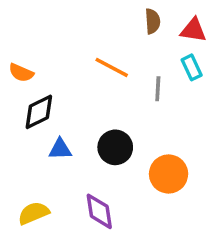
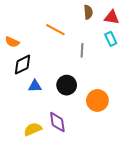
orange line: (112, 67) -> (55, 30), moved
gray line: (158, 89) -> (82, 50), moved
yellow semicircle: (34, 213) -> (33, 129), moved

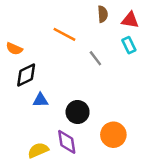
gray line: (82, 50) -> (95, 58), turned -40
black circle: (67, 85) -> (78, 112), moved
orange circle: (97, 100) -> (113, 135), moved

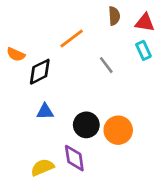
orange line: (64, 34) -> (72, 38), turned -65
black diamond: (26, 75) -> (40, 72), moved
orange circle: (113, 135) -> (118, 130), moved

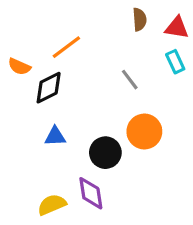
orange line: (72, 38) -> (66, 47), moved
orange circle: (118, 130) -> (144, 132), moved

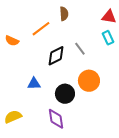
brown semicircle: (139, 19) -> (64, 14), moved
black diamond: (49, 88) -> (56, 56), moved
yellow semicircle: (52, 205) -> (13, 117), moved

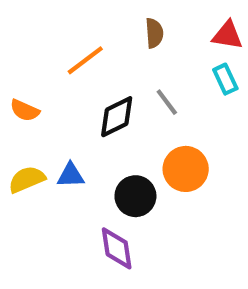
brown semicircle: (64, 14) -> (154, 33), moved
orange semicircle: (12, 41) -> (25, 110), moved
yellow semicircle: (13, 117) -> (27, 179), moved

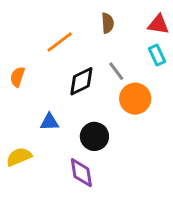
orange semicircle: (25, 110) -> (17, 77), turned 84
orange circle: (186, 169) -> (135, 99), moved
yellow semicircle: (27, 179) -> (19, 157), moved

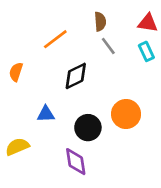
gray line: (116, 71) -> (108, 46), moved
orange circle: (135, 99) -> (126, 114), moved

